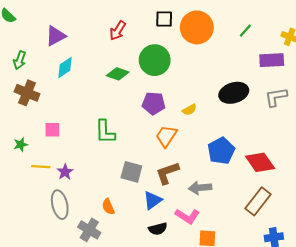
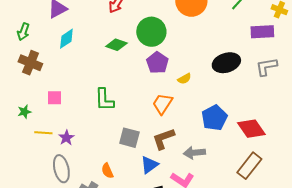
purple pentagon: (154, 103) -> (157, 63), moved, turned 30

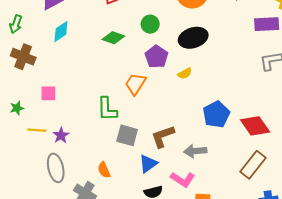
green circle: (151, 32) -> (150, 24), size x0.6
black ellipse: (226, 63) -> (193, 38), moved
green L-shape: (104, 100) -> (107, 109), moved
orange trapezoid: (162, 104) -> (135, 84), moved

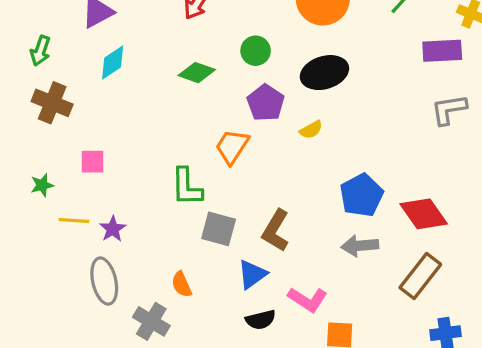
brown L-shape: (163, 136) -> (276, 231), turned -40
gray arrow: (195, 151) -> (360, 246), moved

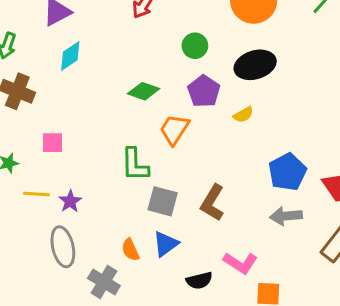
green diamond: (197, 73) -> (144, 91), moved
blue triangle: (252, 274) -> (166, 244), moved

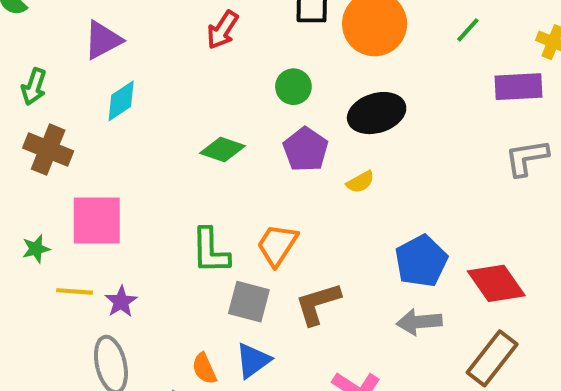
orange trapezoid: (174, 129) -> (277, 245), moved
pink square: (53, 143) -> (97, 221), size x1.8
brown L-shape: (213, 203) -> (318, 304), turned 42

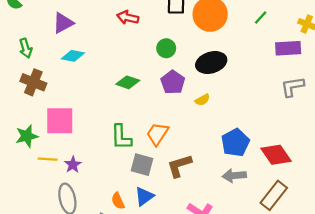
red arrow: (222, 30) -> (128, 17), turned 70
green arrow: (34, 87) -> (26, 48), turned -36
cyan diamond: (121, 101) -> (73, 56), turned 45
green star: (36, 249) -> (27, 136), size x1.5

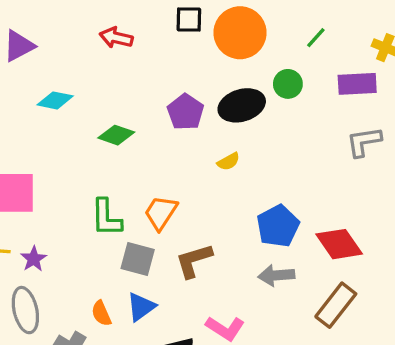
green circle: (166, 48) -> (288, 84), moved
cyan diamond: (73, 56) -> (55, 100), moved
purple pentagon: (173, 82) -> (186, 112), moved

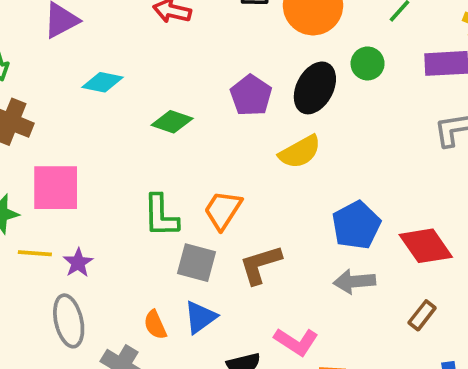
black ellipse: (242, 105) -> (315, 88), turned -45
yellow semicircle: (228, 162) -> (300, 152), size x1.6
brown rectangle: (336, 305) -> (422, 315), size x0.6

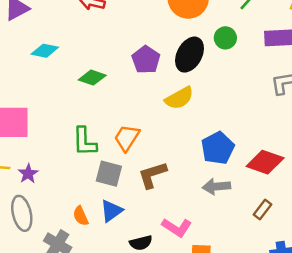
red diamond: (426, 246) -> (265, 162), turned -36

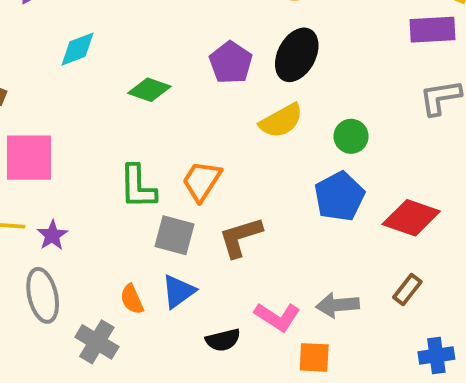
green circle: (225, 38) -> (351, 136), moved
cyan diamond: (45, 51) -> (78, 49), turned -32
gray arrow: (216, 186) -> (337, 305), moved

